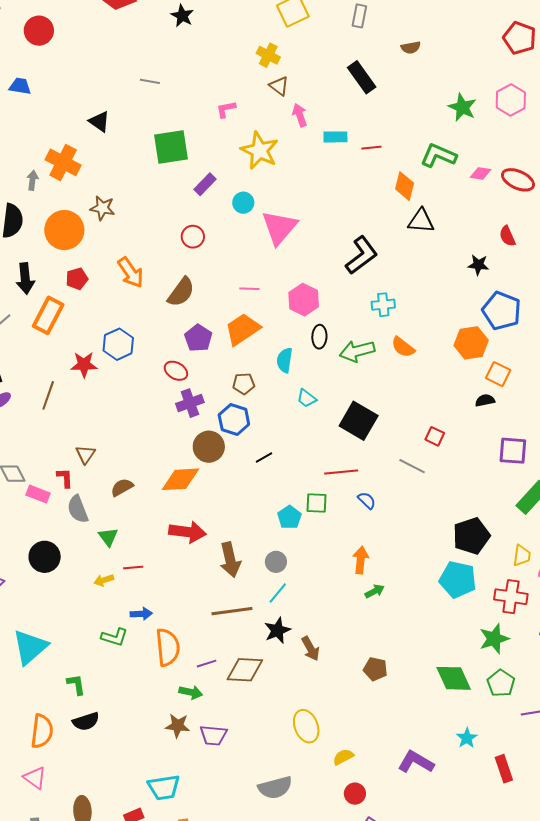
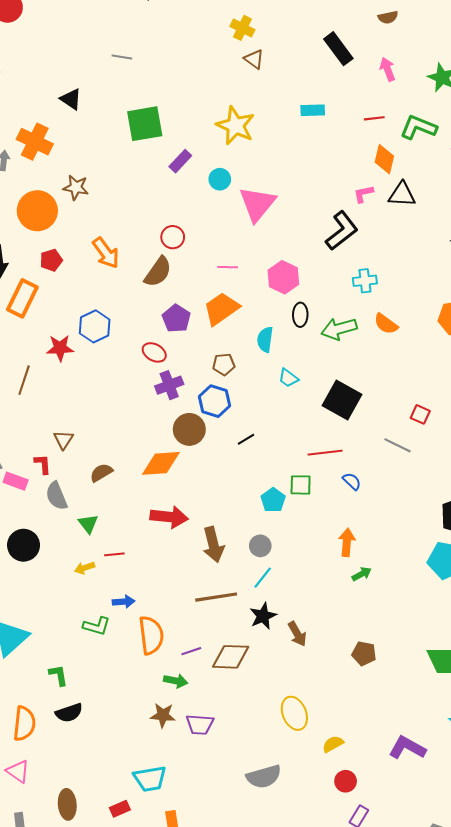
pink L-shape: (226, 109) -> (363, 194), moved
pink arrow: (300, 115) -> (388, 69), moved
red line: (371, 148) -> (374, 118), moved
red circle: (193, 237) -> (173, 237), moved

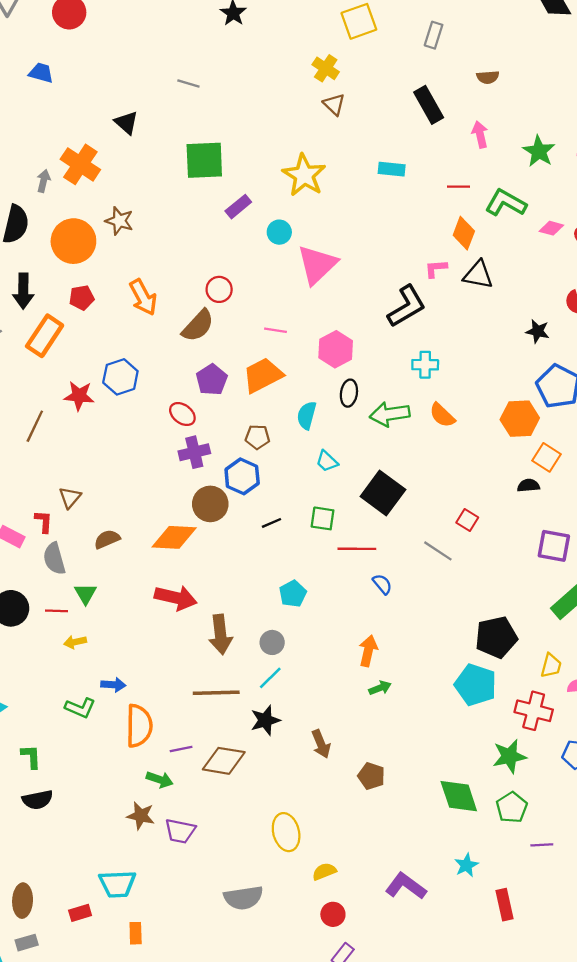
green square: (301, 485) -> (323, 518), moved
red line: (114, 554) -> (57, 611), moved
brown arrow: (297, 634) -> (321, 744), moved

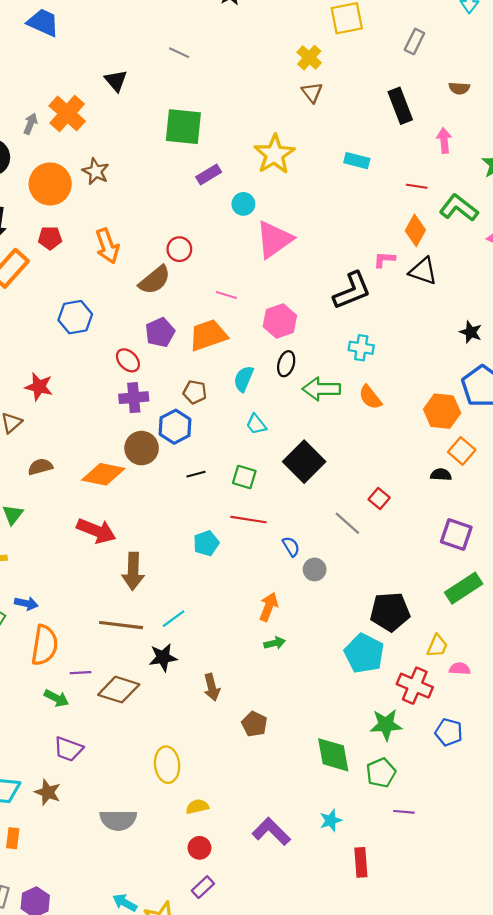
blue trapezoid: (41, 73) -> (43, 22), size x1.4
red star: (79, 396) -> (39, 387), moved
red line: (357, 549) -> (249, 520), moved
gray circle: (272, 642) -> (315, 569), moved
brown star: (141, 816) -> (48, 792), moved

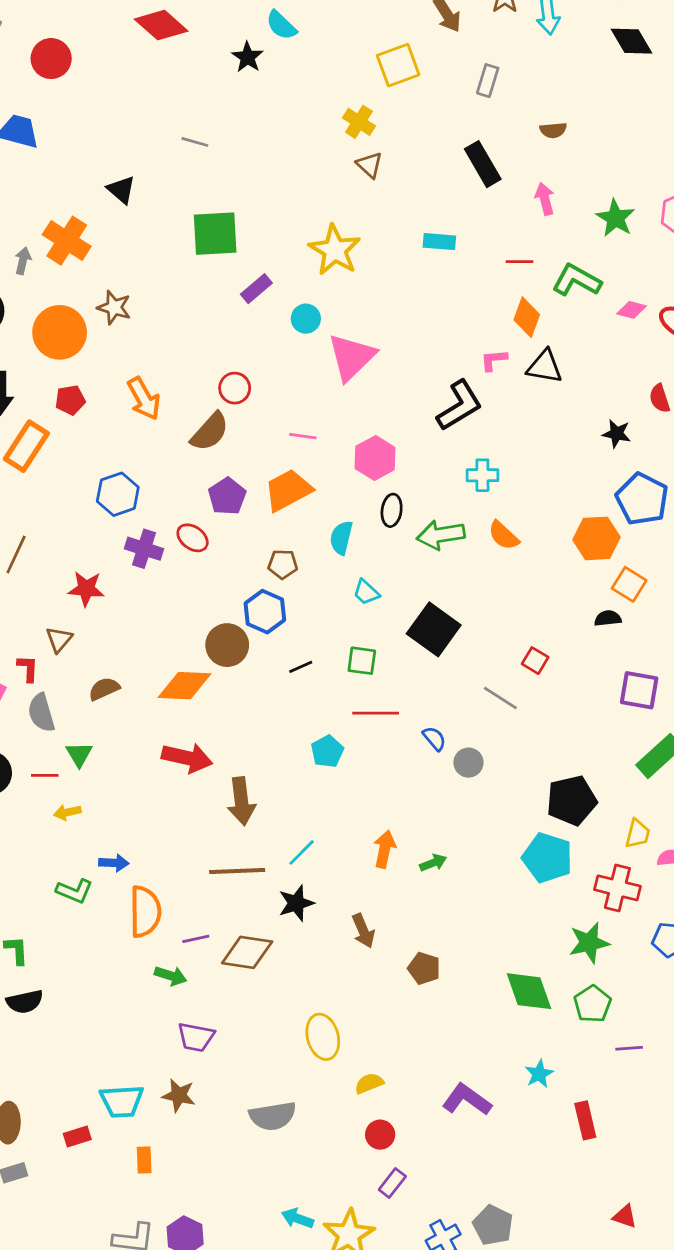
purple cross: (134, 398) -> (144, 549), moved, turned 32
orange arrow: (269, 607) -> (385, 849), moved

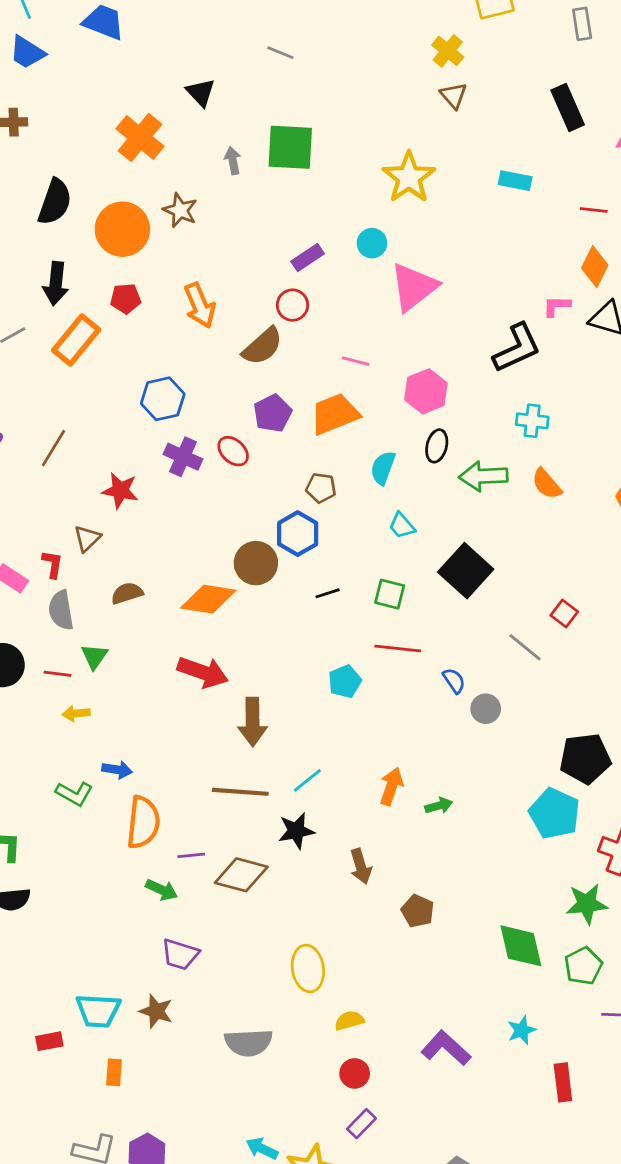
gray rectangle: (488, 81) -> (582, 24), turned -32
gray arrow: (23, 261) -> (233, 161), moved, turned -30
purple rectangle: (256, 289) -> (308, 258), moved

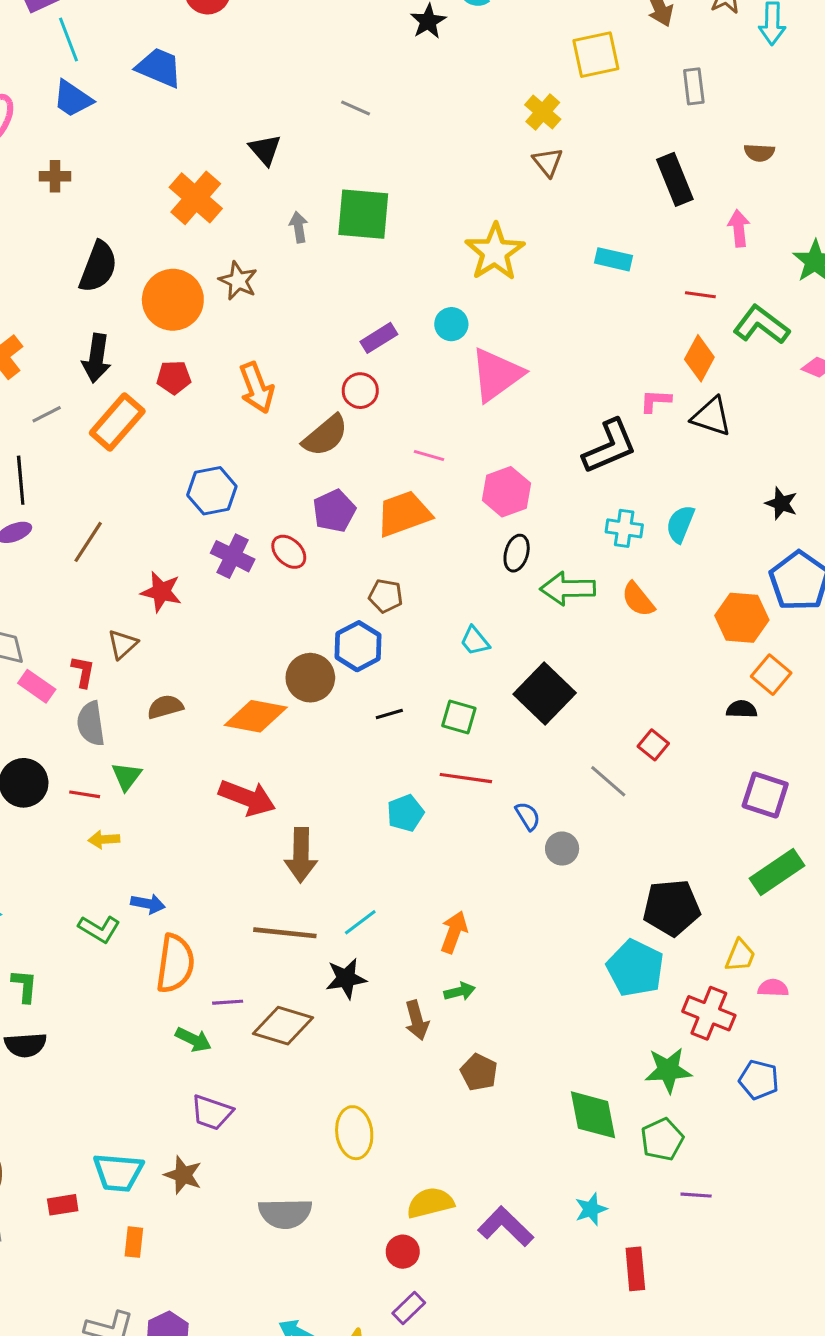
cyan semicircle: (383, 468) -> (680, 524), moved
green arrow: (439, 806) -> (460, 991), moved
yellow semicircle: (349, 1021) -> (430, 1203), moved, size x1.4

